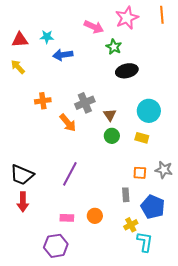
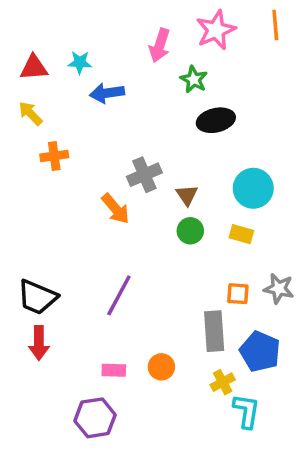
pink arrow: (94, 27) -> (160, 45), turned 84
orange cross: (43, 101) -> (54, 156), moved
gray rectangle: (126, 195) -> (214, 331), size x1.6

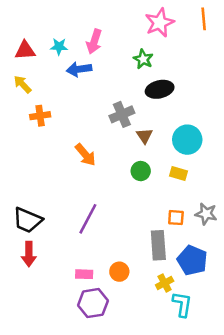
pink arrow: (160, 45) -> (94, 42), moved
gray cross: (144, 175) -> (122, 114), moved
brown triangle: (187, 195) -> (144, 136), moved
purple hexagon: (95, 418) -> (93, 303), moved

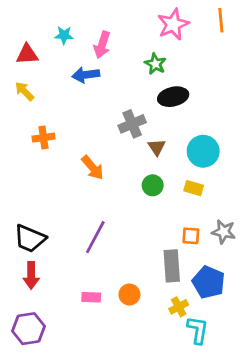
cyan star: (59, 47) -> (64, 35), moved
orange cross: (40, 116) -> (43, 138), moved
purple hexagon: (93, 303) -> (28, 329), moved

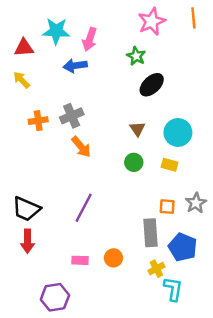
cyan star: (64, 35) -> (56, 31), size x1.6
black ellipse: (173, 97) -> (152, 85), turned -30
gray cross: (132, 124) -> (72, 116), moved
gray star: (224, 232) -> (196, 203), turned 30
purple hexagon: (28, 329) -> (55, 297), moved

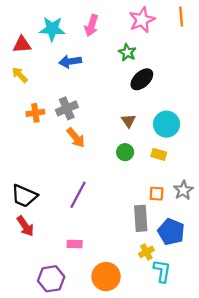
pink arrow: (90, 39) -> (91, 25), moved
red arrow: (27, 241) -> (25, 226), turned -35
orange circle: (113, 258) -> (106, 277), moved, size x1.6

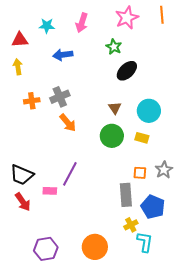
cyan star: (52, 29) -> (47, 26), size x0.7
yellow arrow: (20, 75) -> (18, 67), turned 35
green circle: (125, 152) -> (112, 136), size x1.5
pink rectangle: (75, 244) -> (50, 191), moved

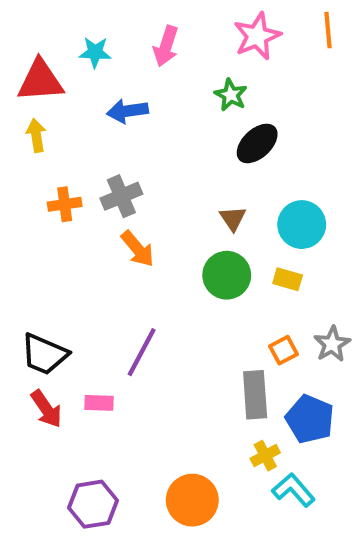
red triangle: (20, 40) -> (40, 81), size x1.4
orange square: (140, 173) -> (283, 350), turned -32
pink rectangle: (50, 191) -> (99, 403), moved
cyan L-shape: (145, 242) -> (294, 490), turned -50

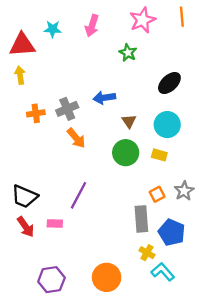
blue arrow: (127, 111) -> (104, 98), moved
black ellipse: (257, 143) -> (169, 83), moved
yellow cross: (265, 456) -> (147, 253), turned -32

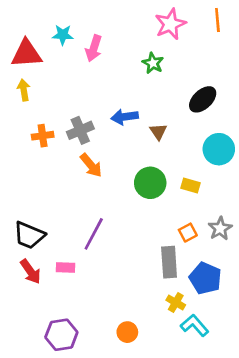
pink arrow: (92, 26) -> (94, 48), moved
brown triangle: (129, 121) -> (158, 132), moved
cyan circle: (167, 125) -> (219, 149), moved
orange circle: (107, 277) -> (127, 332), size x0.6

